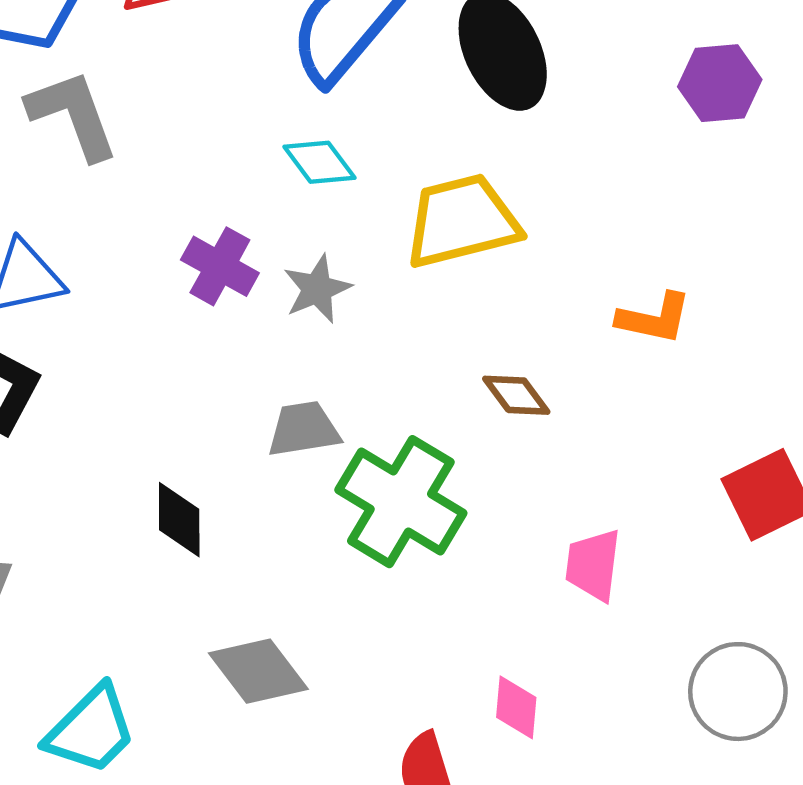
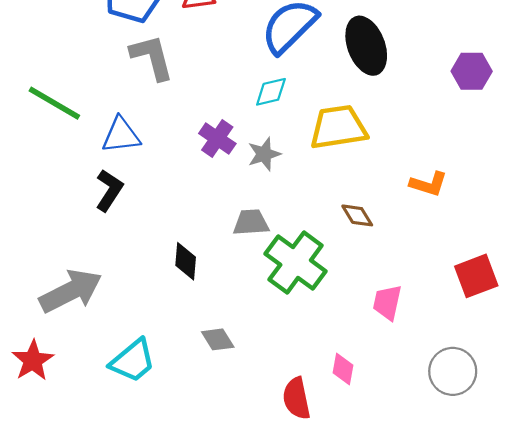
cyan diamond: (319, 162) -> (271, 92), turned -72
gray diamond: (258, 671) -> (218, 339), size x0.7

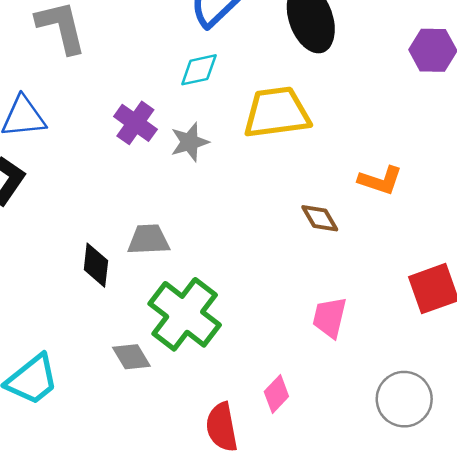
brown diamond: (357, 215) -> (320, 218), moved
gray trapezoid: (251, 222) -> (149, 240), moved
green cross: (296, 262) -> (185, 314), moved
pink diamond: (343, 369) -> (276, 394), turned 32

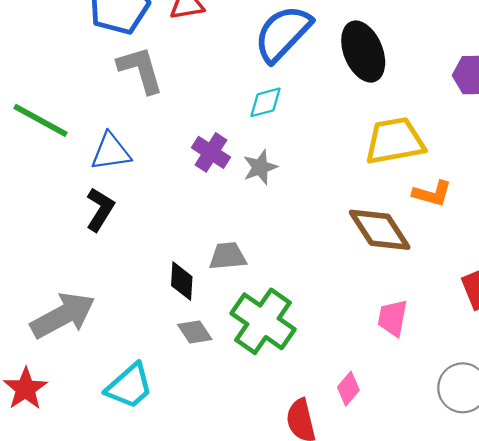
yellow trapezoid: (277, 113) -> (395, 141), moved
brown diamond: (320, 218) -> (380, 230), size x1.8
gray diamond: (131, 357) -> (195, 332), moved

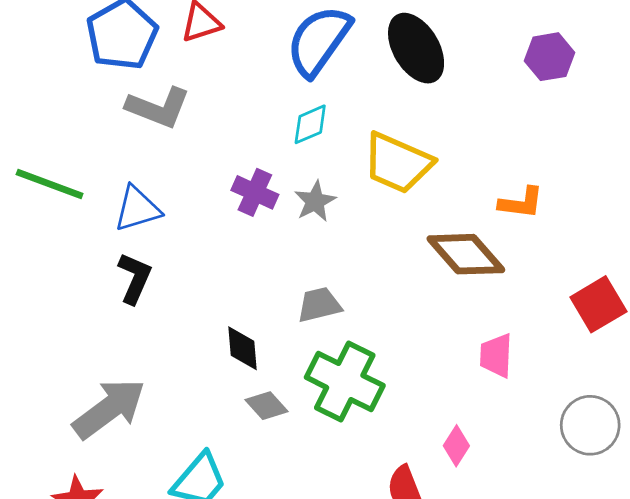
gray L-shape: (141, 70) -> (158, 108), turned 136
yellow trapezoid: (395, 141) -> (398, 163), moved, turned -138
gray trapezoid: (228, 256) -> (319, 305), moved

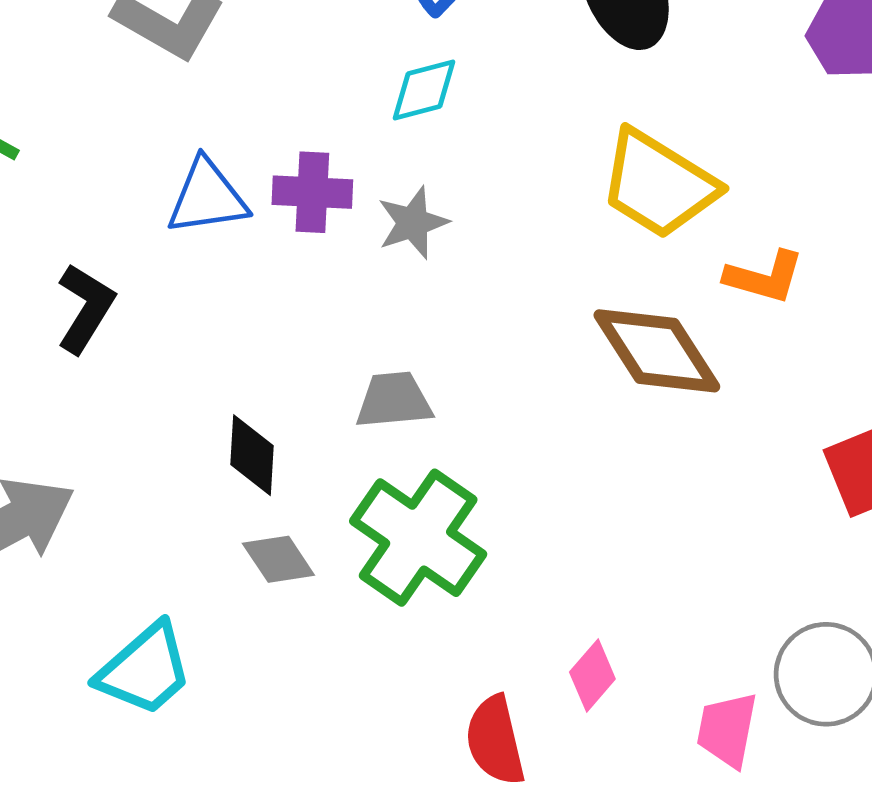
yellow trapezoid: (398, 163) -> (658, 184), moved
purple cross: (255, 192) -> (312, 192), turned -30
blue triangle: (137, 209) -> (207, 197), moved
pink trapezoid: (496, 355) -> (727, 730), moved

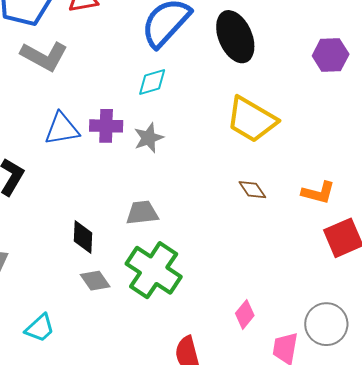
orange L-shape: (764, 277) -> (318, 193), moved
brown diamond: (657, 351) -> (252, 190), size x0.5
cyan trapezoid: (145, 670) -> (40, 328), size x0.7
pink diamond: (592, 675) -> (245, 314), moved

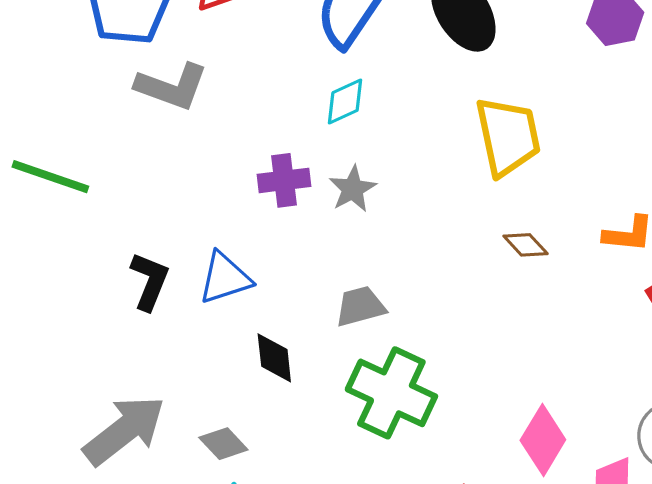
yellow trapezoid: (252, 120) -> (508, 136), turned -124
blue triangle: (62, 129) -> (225, 278), moved
gray diamond: (95, 281) -> (223, 444), moved
pink diamond: (245, 314) -> (543, 440), size x1.5

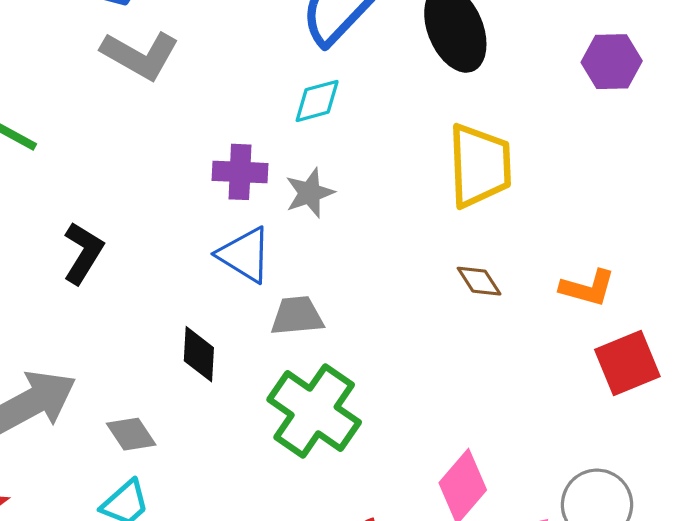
blue triangle: (225, 278) -> (245, 255), moved, turned 40

